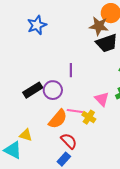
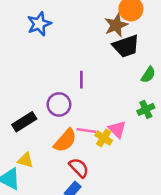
brown star: (99, 26) -> (116, 25), turned -30
black rectangle: (33, 90) -> (24, 122), moved
pink triangle: (102, 99) -> (117, 129), moved

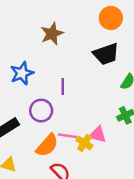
blue star: (39, 24) -> (22, 73), moved
brown star: (116, 25) -> (52, 34), moved
pink triangle: (117, 129) -> (98, 135), turned -30

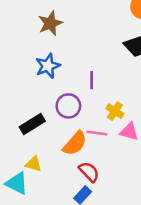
brown star: (52, 34) -> (50, 23), moved
yellow cross: (84, 143) -> (115, 111), moved

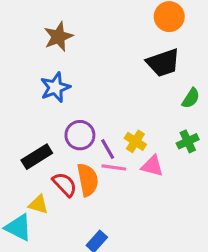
purple line: (92, 80) -> (108, 149), moved, turned -30
orange semicircle: (75, 143) -> (88, 180), turned -52
red semicircle: (89, 172) -> (65, 184), moved

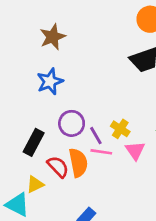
black rectangle: (37, 157) -> (34, 142), turned -30
pink triangle: (152, 166) -> (135, 150), turned 40
yellow triangle: (38, 204) -> (35, 184), turned -42

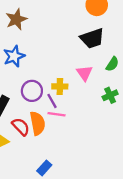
yellow cross: (120, 129) -> (60, 86), moved, turned -32
pink triangle: (135, 150) -> (84, 73), moved

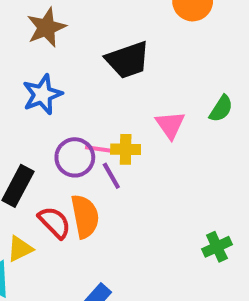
black trapezoid: (92, 38) -> (128, 60), moved
green cross: (110, 95) -> (217, 247), moved
pink line: (56, 114) -> (101, 149), moved

